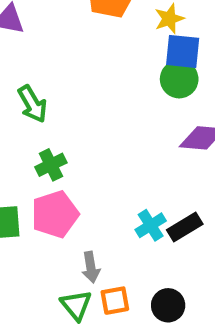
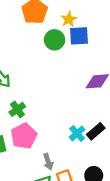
green circle: (179, 79) -> (55, 40), moved

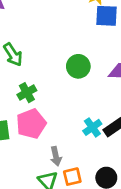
green circle: (55, 40) -> (78, 66), moved

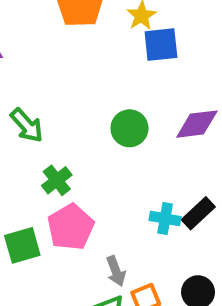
cyan cross: (92, 127) -> (165, 219), turned -36

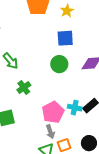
blue square: (161, 45) -> (65, 38), moved
pink pentagon: (71, 227) -> (53, 112), moved

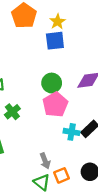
blue square: (65, 38) -> (55, 41), moved
pink pentagon: (53, 112) -> (55, 104), moved

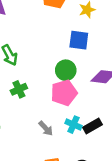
blue square: (55, 41) -> (79, 40), moved
gray arrow: (45, 161) -> (46, 128), moved, turned -35

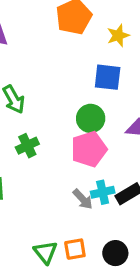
cyan cross: (73, 125) -> (103, 192), turned -35
gray arrow: (46, 128) -> (83, 199), moved

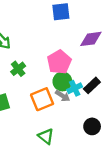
green circle: (91, 118) -> (62, 81), moved
orange square: (75, 249) -> (42, 99), moved, size x1.5

